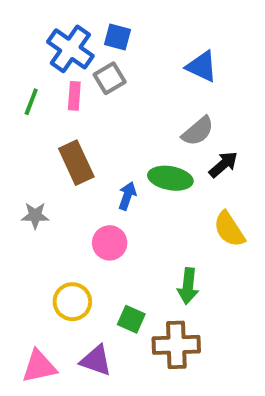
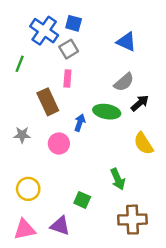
pink rectangle: (74, 96) -> (67, 78), moved
pink circle: (110, 243) -> (59, 144), moved
green arrow: (188, 286) -> (118, 179), turned -30
yellow circle: (72, 302) -> (28, 189), moved
brown cross: (176, 345) -> (132, 220), moved

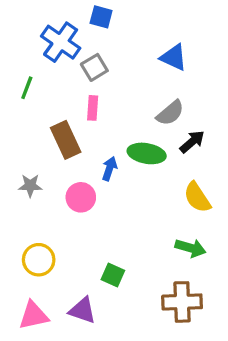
blue square: (74, 23) -> (101, 17), moved
green arrow: (118, 179) -> (190, 248), moved, turned -50

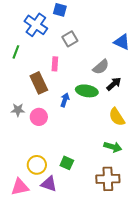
blue triangle: (174, 57) -> (122, 42), moved
gray square: (94, 67) -> (70, 39), moved
pink circle: (81, 197) -> (39, 117), moved
yellow circle: (39, 260) -> (37, 165), moved

